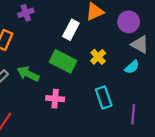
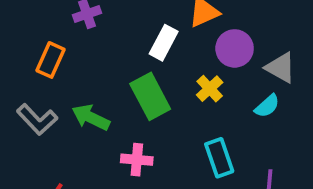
purple circle: (129, 22) -> (235, 48), moved
green rectangle: (63, 61) -> (150, 96), turned 35

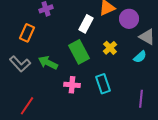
purple circle: (235, 48) -> (129, 19), moved
cyan rectangle: (219, 158) -> (103, 84), moved

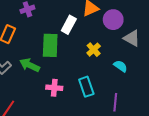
green rectangle: (79, 52) -> (50, 45), moved, turned 30
cyan semicircle: (140, 57) -> (120, 66), moved, turned -104
purple line: (141, 99) -> (115, 102), moved

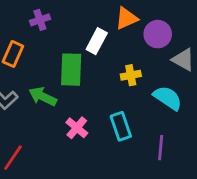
yellow cross: (94, 50) -> (131, 75), turned 32
cyan semicircle: (120, 66) -> (168, 98), size x1.5
pink cross: (54, 88) -> (77, 128), turned 35

